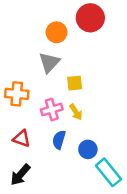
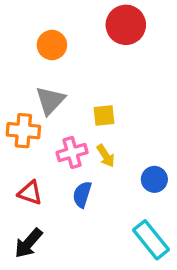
orange circle: (57, 32) -> (52, 45), moved
gray triangle: (49, 62) -> (50, 100), moved
blue circle: (88, 149) -> (154, 179), moved

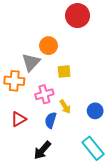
orange circle: (52, 45) -> (49, 46), moved
yellow arrow: (106, 156) -> (65, 107), moved
red triangle: (30, 193) -> (18, 119), turned -49
black arrow: (28, 243) -> (42, 150), moved

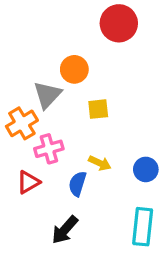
orange cross: (14, 81) -> (22, 123), turned -36
pink cross: (44, 94) -> (49, 149), moved
yellow arrow: (65, 107) -> (100, 163), turned -32
cyan rectangle: (93, 148) -> (143, 227), turned 45

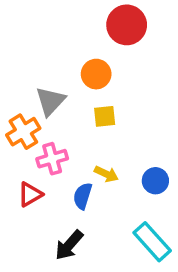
orange circle: (74, 69) -> (96, 74), moved
cyan rectangle: (143, 227) -> (152, 242), turned -48

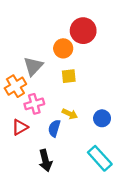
red circle: (127, 25) -> (83, 31), moved
black arrow: (69, 245) -> (45, 160), turned -55

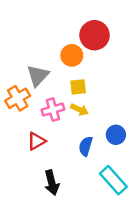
pink cross: (34, 104) -> (53, 110), moved
yellow arrow: (70, 114) -> (79, 110), moved
red triangle: (20, 127) -> (37, 141), moved
blue semicircle: (54, 128) -> (86, 146), moved

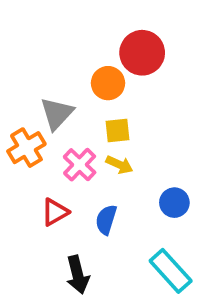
pink cross: (53, 110) -> (80, 165), turned -30
blue semicircle: (86, 146) -> (106, 220), moved

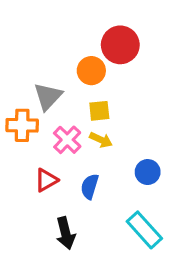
orange cross: (26, 148) -> (22, 125), turned 32

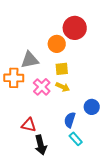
gray triangle: (48, 96) -> (30, 60), turned 36
red triangle: (46, 180) -> (29, 125), moved, turned 42
blue semicircle: (90, 186) -> (70, 120), moved
cyan rectangle: (144, 230) -> (76, 139), moved, size x0.6

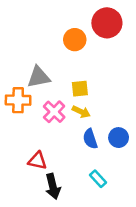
red circle: (75, 28) -> (107, 23), moved
orange circle: (57, 44) -> (75, 40), moved
blue semicircle: (70, 120) -> (90, 139), moved, turned -35

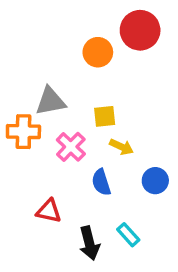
yellow arrow: (81, 112) -> (121, 147), moved
blue semicircle: (90, 139) -> (101, 182), moved
black arrow: (53, 186) -> (89, 243), moved

